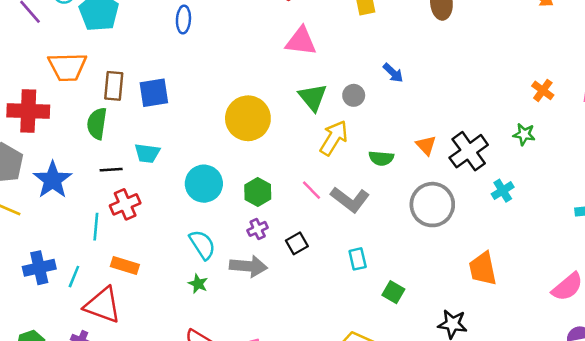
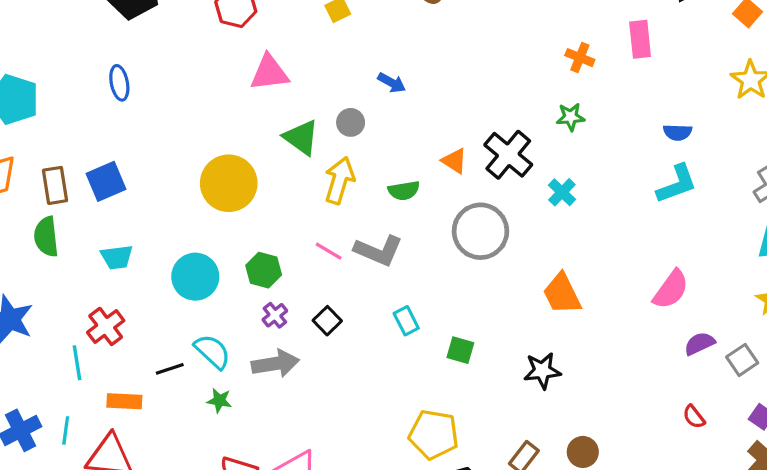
black line: (111, 170) -> (170, 369), moved

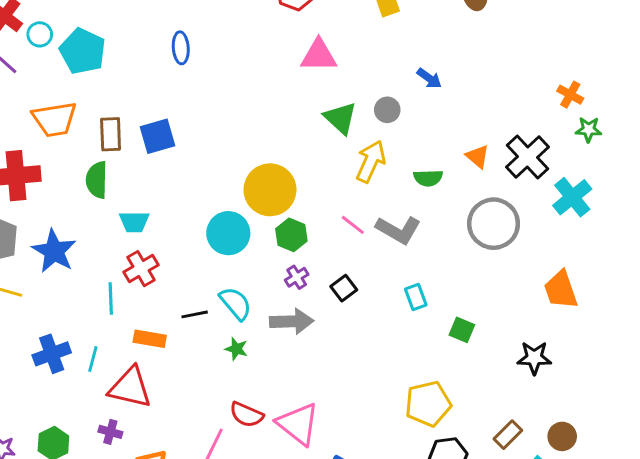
orange cross: (580, 58) -> (570, 95), moved
yellow circle: (229, 183) -> (270, 190), moved
cyan cross: (562, 192) -> (572, 197), size x1.5
cyan trapezoid: (117, 257) -> (134, 222), moved
yellow pentagon: (434, 434) -> (428, 404), turned -30

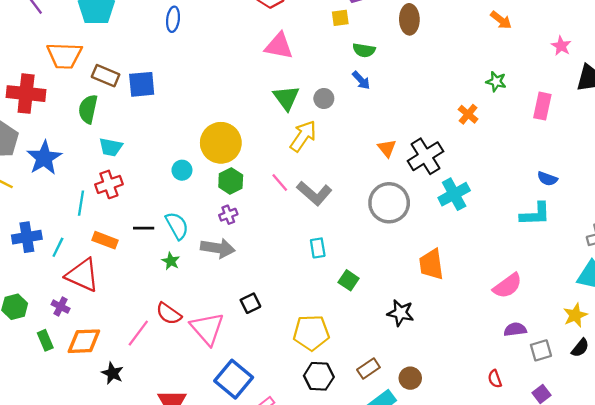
green star: (589, 129) -> (496, 82), moved
brown rectangle: (111, 134) -> (106, 76), turned -76
green semicircle: (428, 178) -> (364, 50), moved
cyan circle: (228, 233) -> (182, 170), size x0.6
black square: (344, 288) -> (250, 303), moved

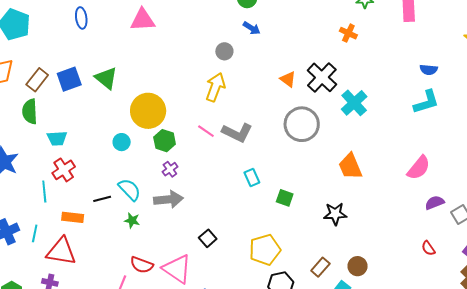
pink triangle: (279, 46) -> (143, 20), moved
brown rectangle: (106, 76) -> (37, 80), turned -60
green triangle: (286, 98) -> (106, 78), moved

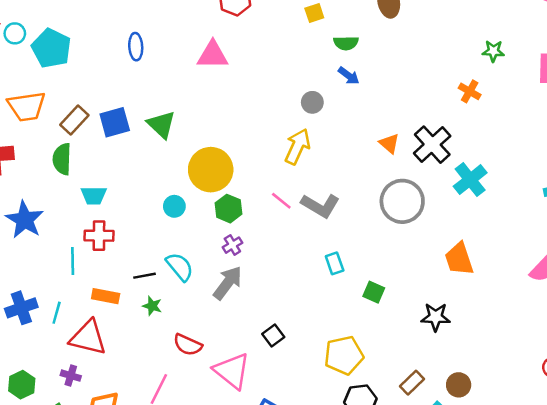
red cross: (64, 170) -> (99, 236), turned 30
gray arrow: (168, 199) -> (228, 283), turned -52
green star: (132, 220) -> (152, 306), moved
red semicircle: (142, 265) -> (188, 345), moved

